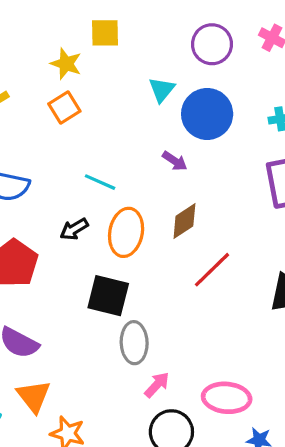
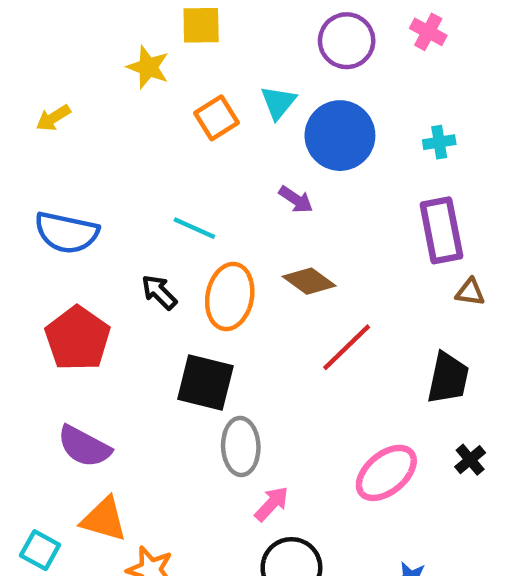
orange square: (64, 107) -> (216, 118), moved
brown diamond: (184, 221) -> (309, 281), turned 69
black arrow: (74, 229) -> (159, 292), turned 76
orange triangle: (34, 396) -> (104, 519), turned -36
pink ellipse: (227, 398) -> (386, 473), moved, turned -45

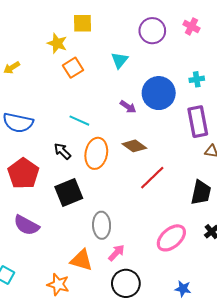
orange square: (216, 118) -> (73, 68), moved
blue circle: (340, 136) -> (159, 93), moved
black square: (205, 383) -> (69, 192), moved, turned -36
orange triangle: (104, 519) -> (81, 260), moved

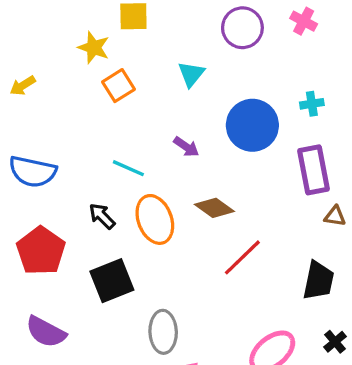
purple arrow: (128, 107) -> (186, 147), moved
orange ellipse: (96, 153) -> (155, 219), turned -32

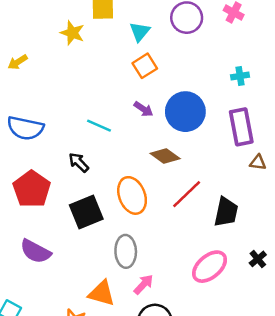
cyan triangle: (191, 74) -> (140, 32), moved
orange square: (119, 86) -> (145, 66), moved
blue circle: (252, 125) -> (185, 112), moved
orange ellipse: (155, 219) -> (132, 195), moved
black trapezoid: (318, 281) -> (226, 212), moved

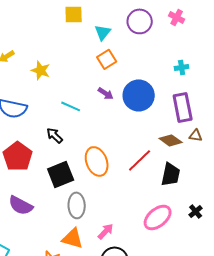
yellow star: (72, 33) -> (41, 70), moved
brown diamond: (165, 156) -> (171, 140), moved
gray ellipse: (126, 251) -> (77, 205), moved

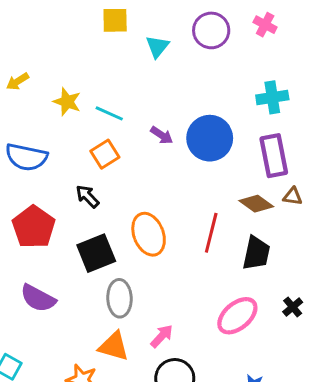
orange square: (107, 59) -> (105, 154), moved
cyan cross: (182, 67) -> (272, 97), size x1.5
cyan line: (71, 106) -> (109, 113), moved
red line: (140, 160) -> (211, 233), turned -32

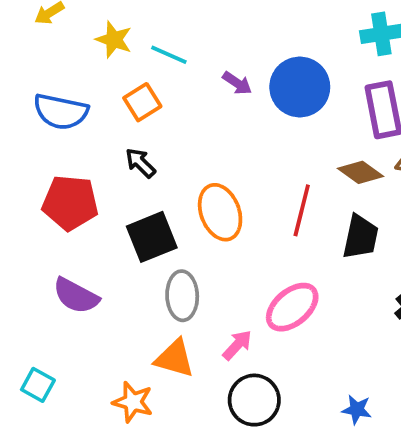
orange square: (105, 154) -> (142, 102), moved
red pentagon: (34, 227) -> (70, 203), turned -30
pink ellipse: (237, 316) -> (292, 307), moved

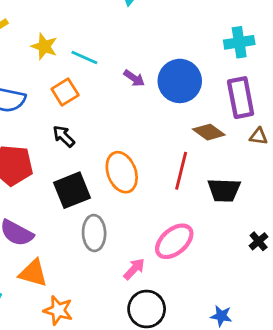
brown diamond: (361, 172) -> (209, 132), moved
black trapezoid: (361, 237) -> (224, 190), turned 80
orange triangle: (175, 358) -> (33, 273), moved

